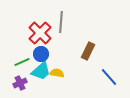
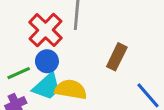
yellow semicircle: (57, 73) -> (71, 89), size x1.5

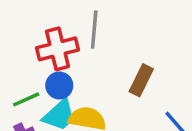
red cross: (45, 30) -> (58, 49), turned 32

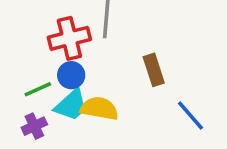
brown rectangle: (141, 80) -> (154, 70), turned -44

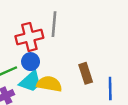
brown rectangle: (154, 70) -> (86, 73), moved
blue line: (191, 116) -> (110, 89), turned 40

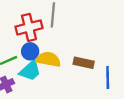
brown rectangle: (86, 73) -> (84, 63), turned -60
yellow semicircle: (49, 84) -> (48, 59), moved

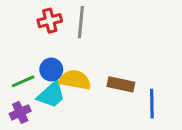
red cross: (29, 27) -> (50, 21), moved, size x0.7

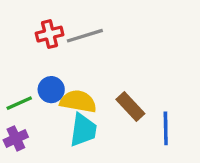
gray line: (81, 22) -> (85, 36), turned 68
brown rectangle: (121, 84) -> (130, 106), turned 35
cyan trapezoid: (51, 95) -> (83, 130), moved, turned -40

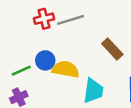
brown rectangle: (130, 106) -> (112, 49), moved
cyan trapezoid: (83, 130) -> (93, 91), moved

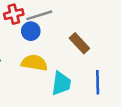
blue circle: (45, 60) -> (31, 31), moved

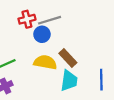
brown rectangle: (79, 43) -> (68, 58), moved

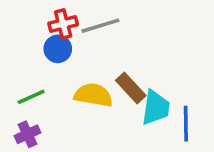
blue circle: (42, 34) -> (58, 49), moved
cyan trapezoid: (69, 81) -> (156, 108), moved

